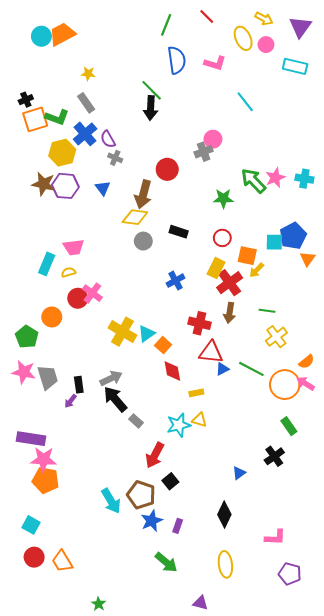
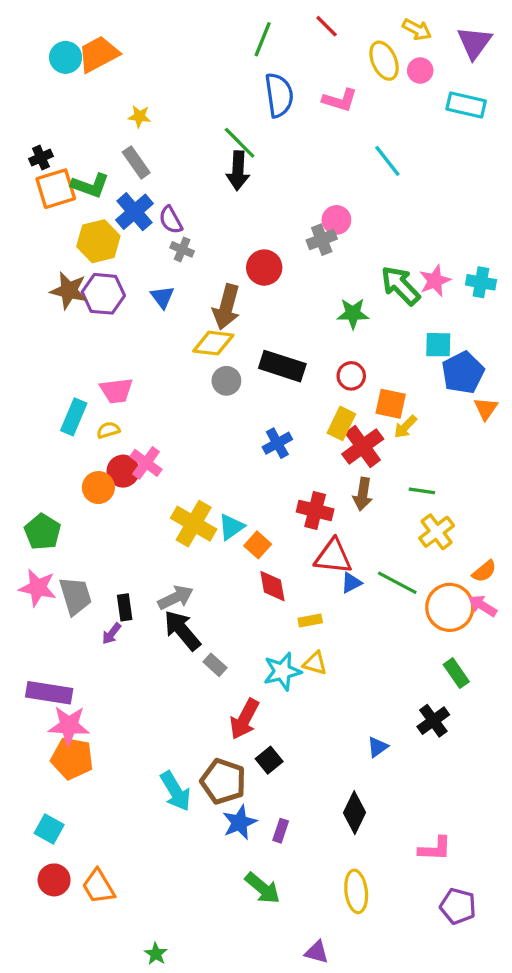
black rectangle: (179, 232) -> (282, 366), size x1.5
cyan square: (274, 242) -> (438, 345), moved
orange circle: (52, 317) -> (98, 488), moved

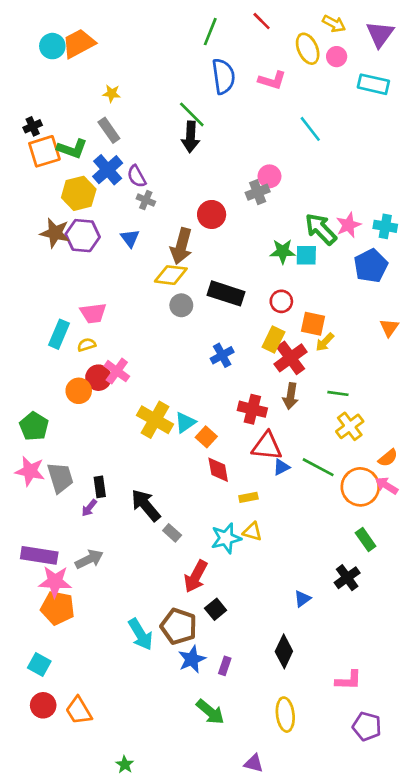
cyan square: (438, 345) -> (306, 255), moved
blue pentagon: (463, 373) -> (371, 266), moved
gray arrow: (176, 598) -> (89, 559), moved

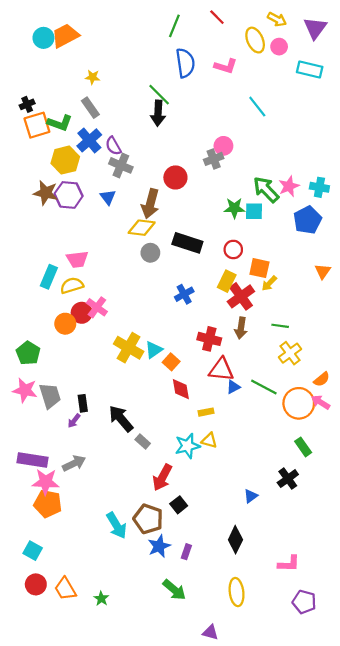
gray cross: (146, 200) -> (121, 165), size x1.5
yellow semicircle: (87, 345) -> (72, 285), size x1.5
green star: (125, 765) -> (101, 599), moved

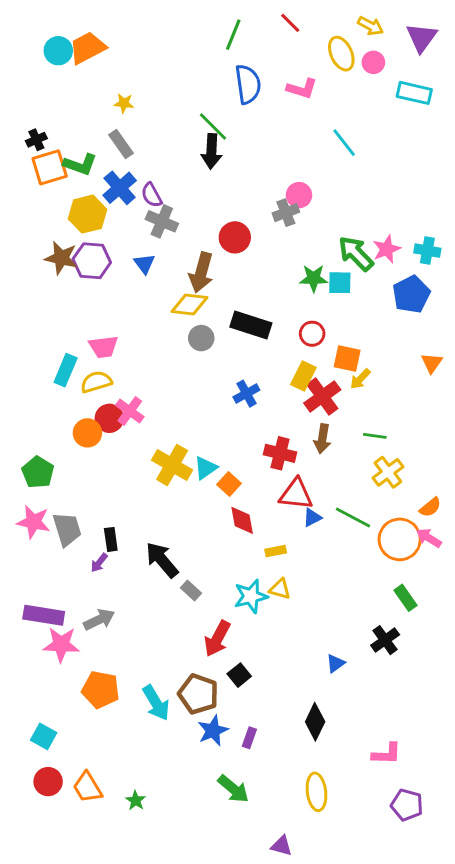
orange pentagon: (48, 504) -> (101, 690), moved

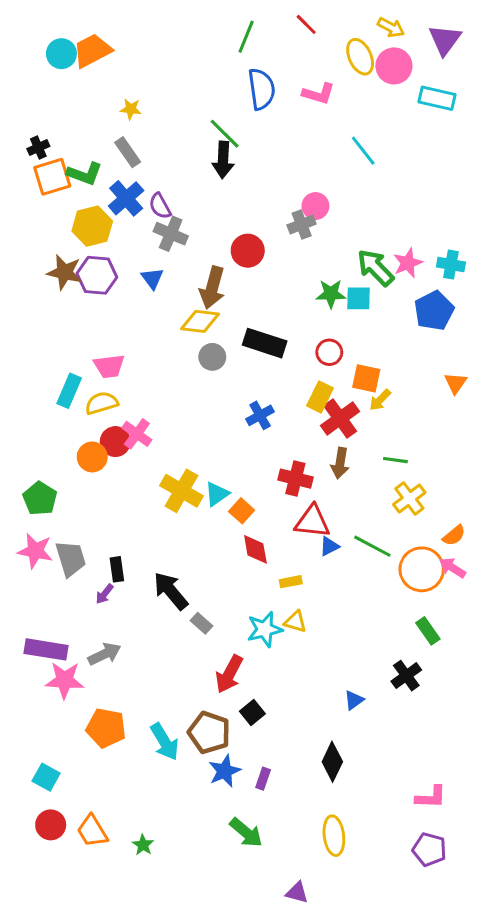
pink circle: (373, 62) -> (394, 66), size x1.5
pink L-shape: (387, 754) -> (431, 797), moved

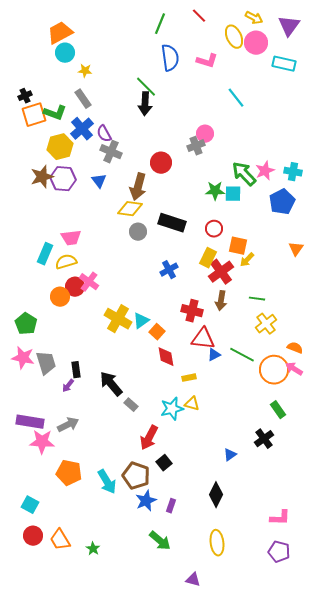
cyan circle: (61, 54) -> (65, 53), moved
brown star: (65, 272) -> (42, 177), turned -30
orange semicircle: (454, 535) -> (295, 348), turned -119

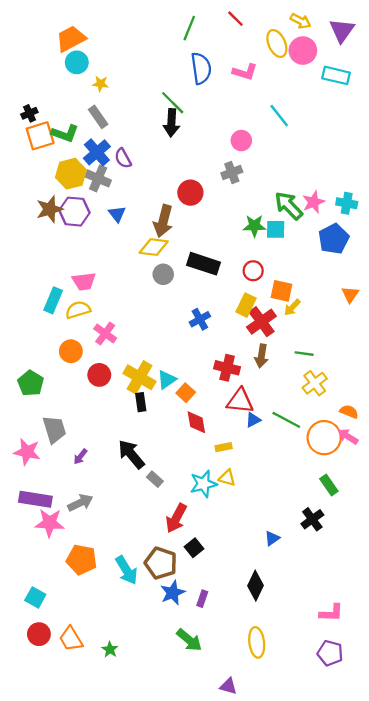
pink circle: (205, 134) -> (241, 141), moved
gray cross: (111, 152) -> (98, 178), moved
red circle: (75, 287) -> (99, 375), moved
pink star: (23, 358) -> (27, 452), moved
black rectangle: (76, 370) -> (141, 402), moved

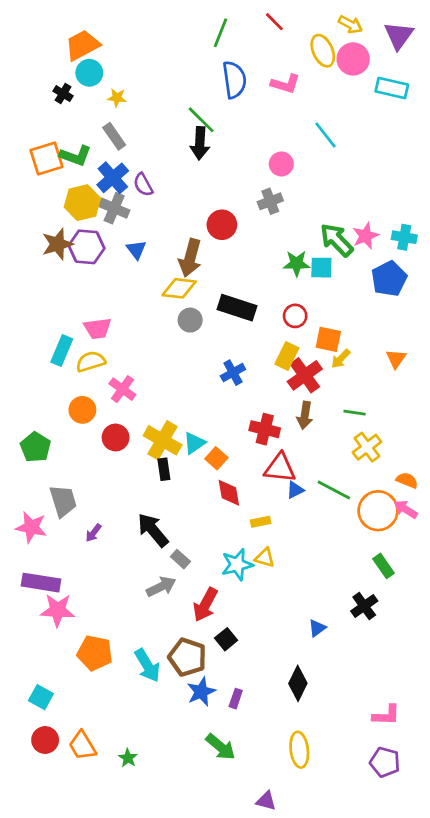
black cross: (29, 113) -> (63, 94), moved, turned -35
orange triangle: (350, 294) -> (396, 359), moved
gray arrow: (80, 503) -> (161, 587), moved

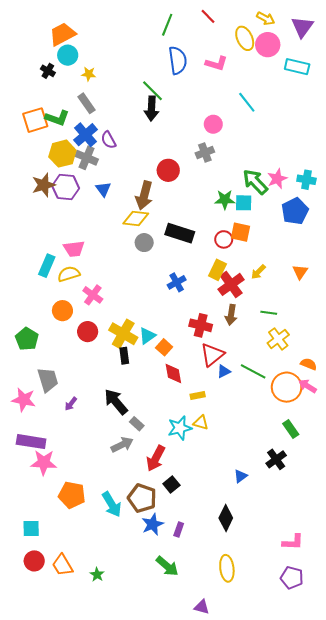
orange square: (328, 339) -> (241, 232), moved
red triangle: (280, 468) -> (212, 355), turned -45
cyan square: (41, 697) -> (31, 528), turned -30

